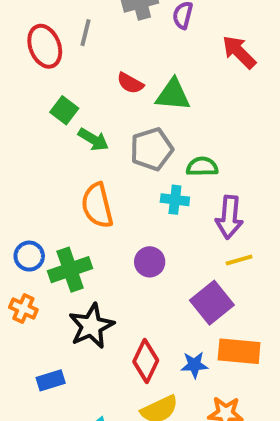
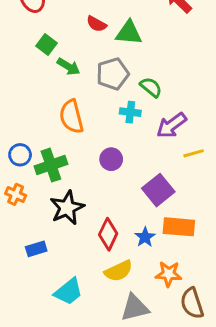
green semicircle: (202, 167) -> (151, 87), turned 40
purple arrow: (229, 217) -> (171, 125), turned 48
yellow line: (239, 260) -> (194, 153), moved
blue star: (194, 365) -> (145, 237), turned -30

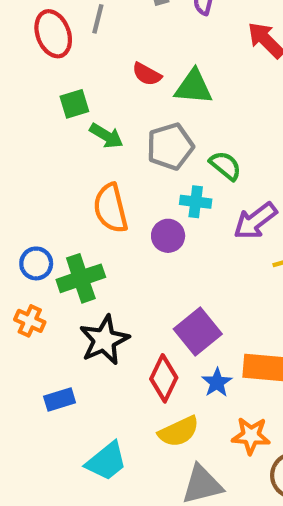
green square: (46, 45) -> (74, 104), turned 36
purple circle: (111, 159) -> (168, 236), moved
purple square: (158, 190) -> (198, 332), moved

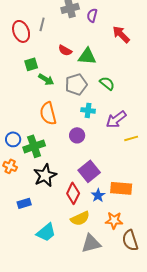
green semicircle: (225, 166) -> (107, 83), moved
purple circle: (168, 236) -> (77, 135), moved

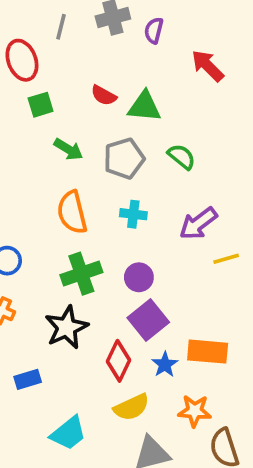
gray line: (42, 24) -> (61, 27), moved
green square: (31, 64) -> (41, 105), moved
cyan cross: (88, 110) -> (133, 214), moved
purple circle: (77, 135) -> (139, 277), moved
green cross: (34, 146) -> (81, 274), moved

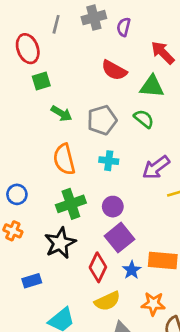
red semicircle: (104, 95) -> (114, 70), moved, size x1.4
green triangle: (144, 107) -> (152, 86), moved

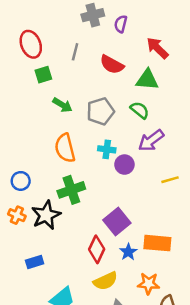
gray line: (56, 24) -> (75, 52), moved
purple arrow: (156, 167) -> (151, 140), moved
purple circle: (113, 207) -> (124, 165), moved
black star: (60, 243) -> (46, 215), moved

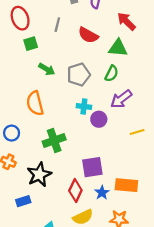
green semicircle: (140, 110) -> (112, 73), turned 77
orange semicircle: (65, 148) -> (35, 103), moved
black star: (46, 215) -> (39, 175), moved
purple square: (117, 221) -> (92, 167), turned 30

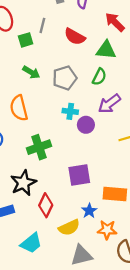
green square: (31, 44) -> (26, 40), moved
red diamond: (75, 191) -> (46, 205), moved
blue star: (102, 193) -> (89, 211), moved

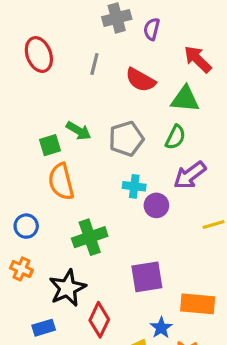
green square: (26, 40) -> (50, 145), moved

